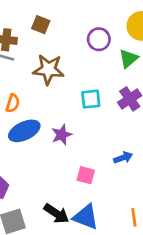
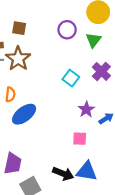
brown star: (48, 69) -> (18, 59), moved, turned -30
cyan square: (91, 99) -> (71, 78), turned -35
purple star: (62, 135) -> (86, 109), moved

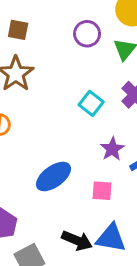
blue ellipse: (24, 114) -> (53, 177), moved

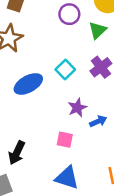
blue ellipse: (53, 177) -> (28, 84), moved
black arrow: (77, 241) -> (17, 153), moved, turned 85

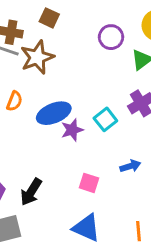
cyan square: (65, 69) -> (105, 119), moved
purple star: (77, 108) -> (72, 130), moved

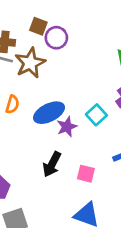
purple circle: (111, 37) -> (56, 38), moved
black arrow: (31, 192) -> (52, 164), moved

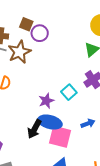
blue ellipse: (49, 113) -> (50, 122), moved, turned 40
pink square: (86, 174) -> (60, 137), size x1.6

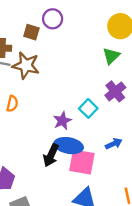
purple circle: (40, 33) -> (53, 19), moved
brown star: (19, 52) -> (26, 65), turned -30

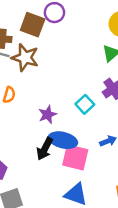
brown square: (31, 32) -> (33, 25), size x1.5
purple star: (62, 121) -> (47, 114), moved

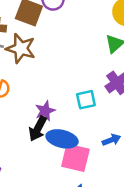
cyan square: (85, 104) -> (86, 100), turned 30
black arrow: (45, 149) -> (38, 129), moved

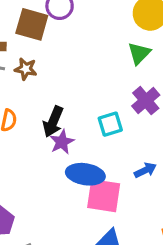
brown star: (21, 48) -> (26, 69), size x0.6
black arrow: (38, 129) -> (53, 122), moved

